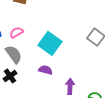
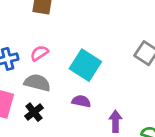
gray semicircle: (14, 54) -> (37, 83), turned -36

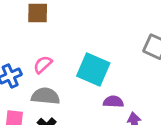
purple semicircle: (81, 101) -> (113, 102), moved

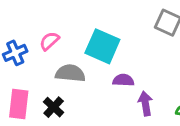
gray semicircle: (46, 96) -> (70, 73), moved

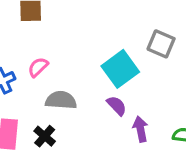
cyan square: (102, 46) -> (120, 69), moved, turned 32
purple semicircle: (123, 80) -> (117, 106), turned 45

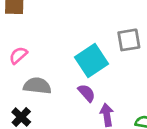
gray square: (161, 44) -> (129, 40), turned -35

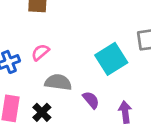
purple semicircle: (87, 93) -> (91, 100), moved

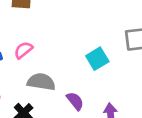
cyan square: (111, 59) -> (97, 59), size x0.7

